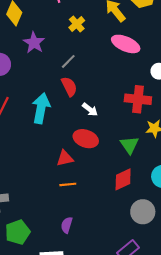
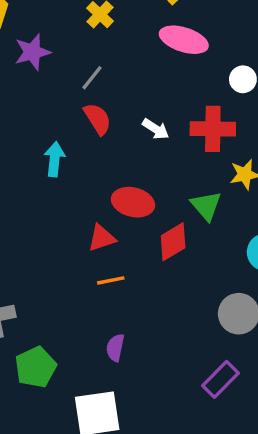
purple star: (34, 43) -> (32, 52), turned 30
cyan arrow: (41, 108) -> (54, 159), size x0.7
white arrow: (90, 109) -> (156, 129), moved
red diamond: (123, 179) -> (173, 242), moved

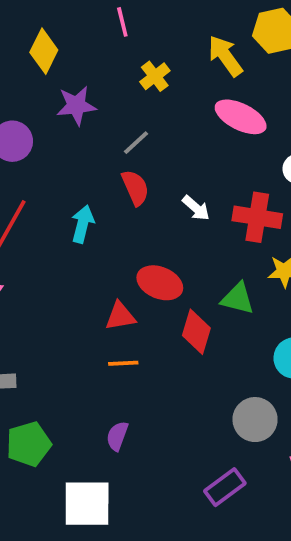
green triangle: (206, 206) -> (238, 299), turned -44
red diamond: (173, 242) -> (196, 332), turned -51

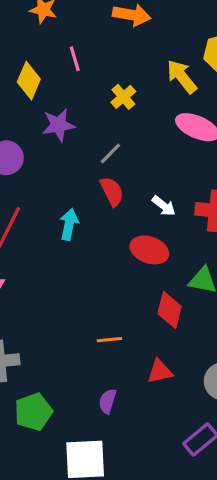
pink line: (122, 22) -> (75, 59), moved
red ellipse: (160, 283) -> (149, 250), moved
red triangle: (120, 316) -> (160, 371), moved

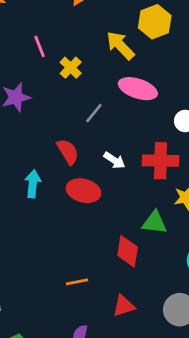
pink line: (75, 59) -> (40, 47), moved
gray line: (110, 154) -> (94, 113), moved
red ellipse: (149, 250) -> (84, 191), moved

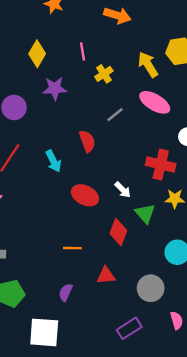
white arrow: (114, 160) -> (123, 190), moved
cyan arrow: (33, 184) -> (53, 161), turned 135
red ellipse: (84, 191) -> (85, 195), moved
green triangle: (154, 223) -> (145, 213), turned 30

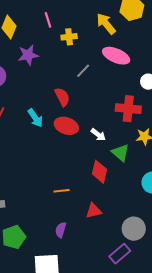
yellow cross: (104, 74) -> (69, 37), turned 35
red ellipse: (85, 195) -> (66, 126), moved
gray circle: (151, 288) -> (134, 229), moved

